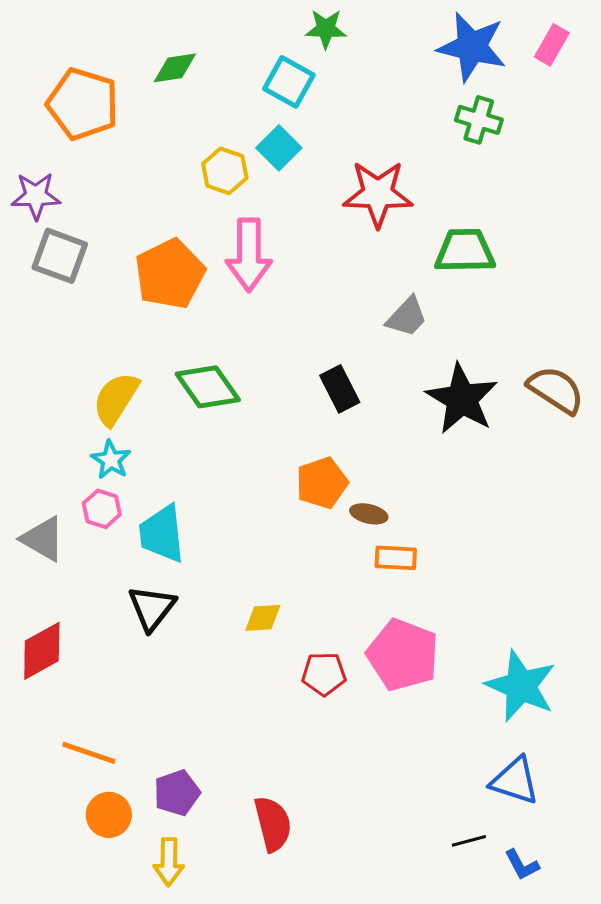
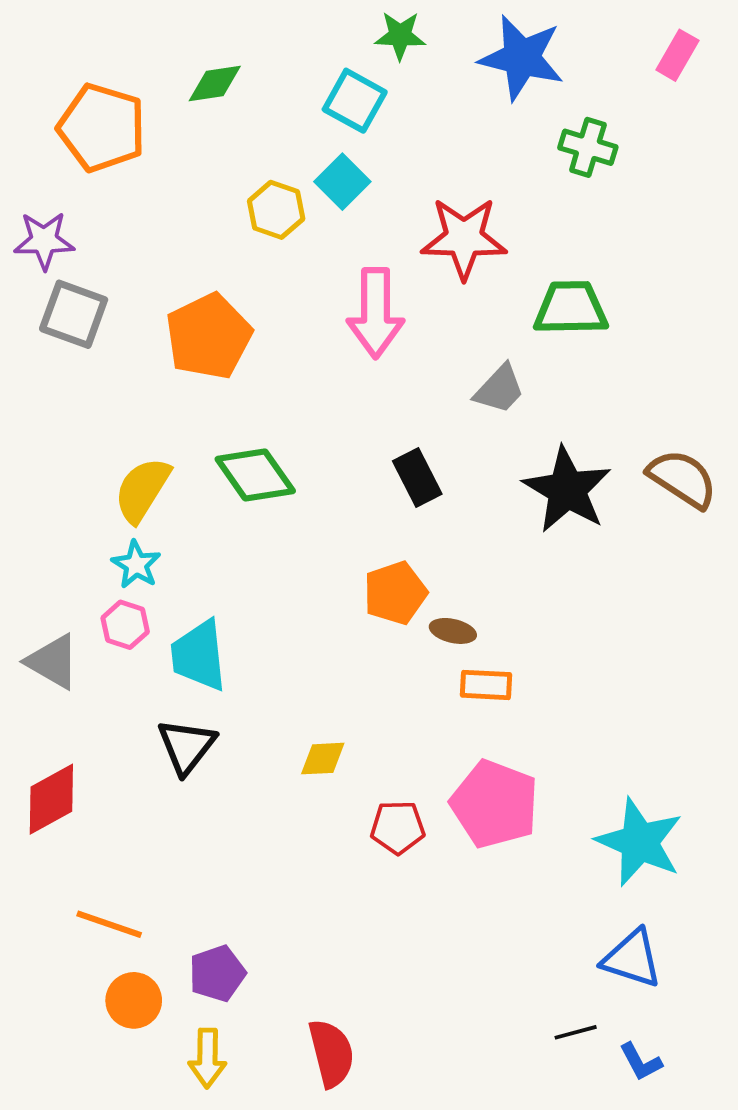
blue star: (472, 47) -> (522, 58), moved
pink arrow: (249, 255) -> (376, 313), moved
red semicircle: (273, 824) -> (331, 1053), moved

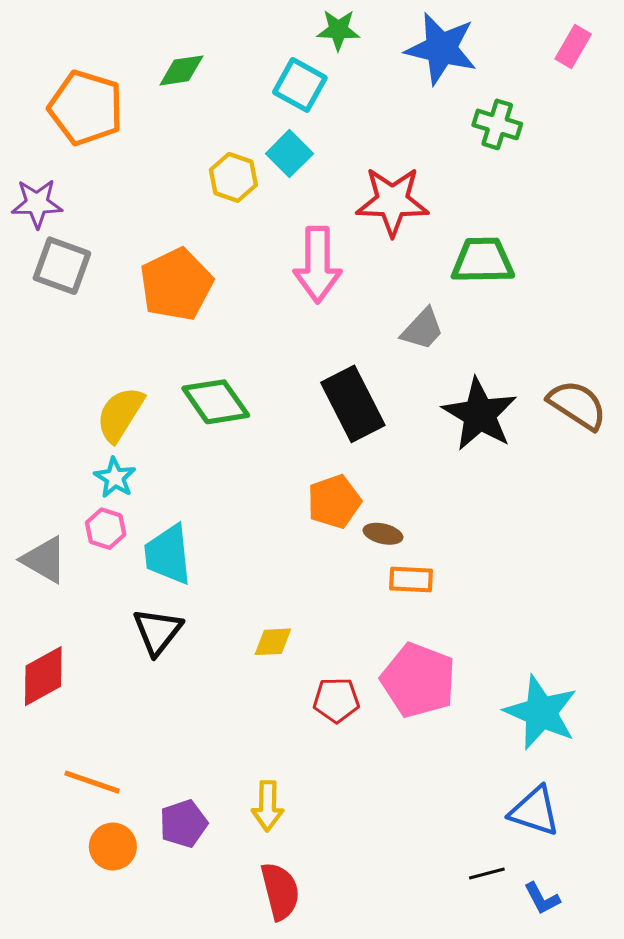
black rectangle: (417, 477) -> (353, 404), size x1.5
yellow arrow: (207, 1058) -> (268, 806), moved

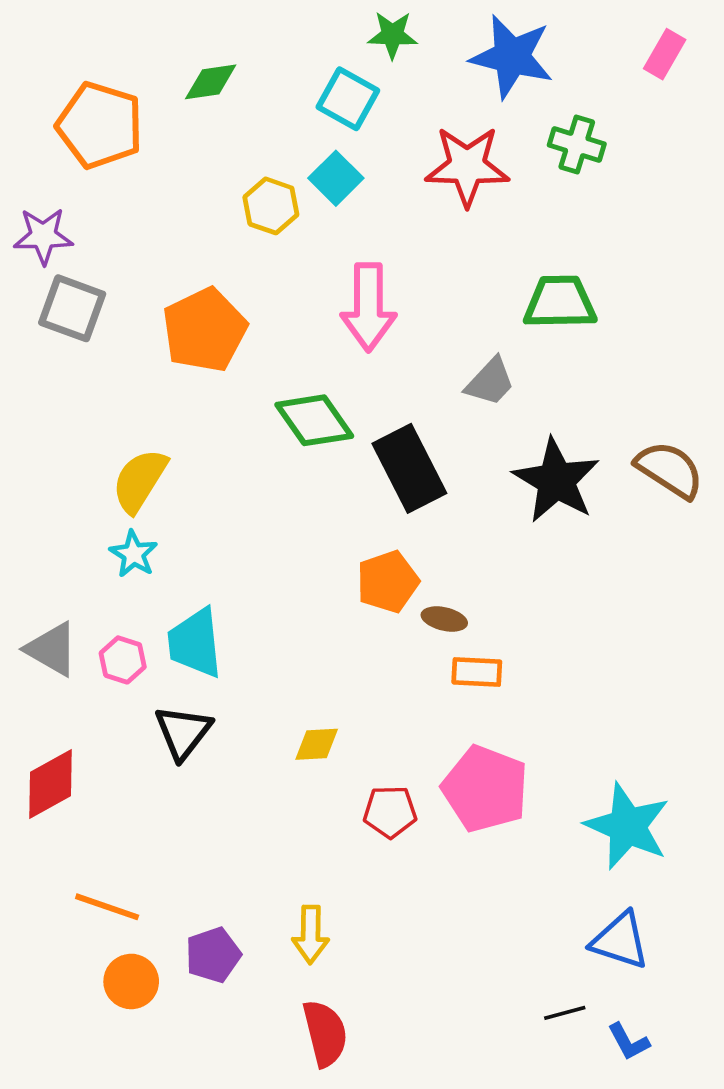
red star: (392, 201) -> (467, 166), moved
green diamond: (216, 402) -> (314, 420), moved
pink hexagon: (106, 529) -> (123, 660), moved

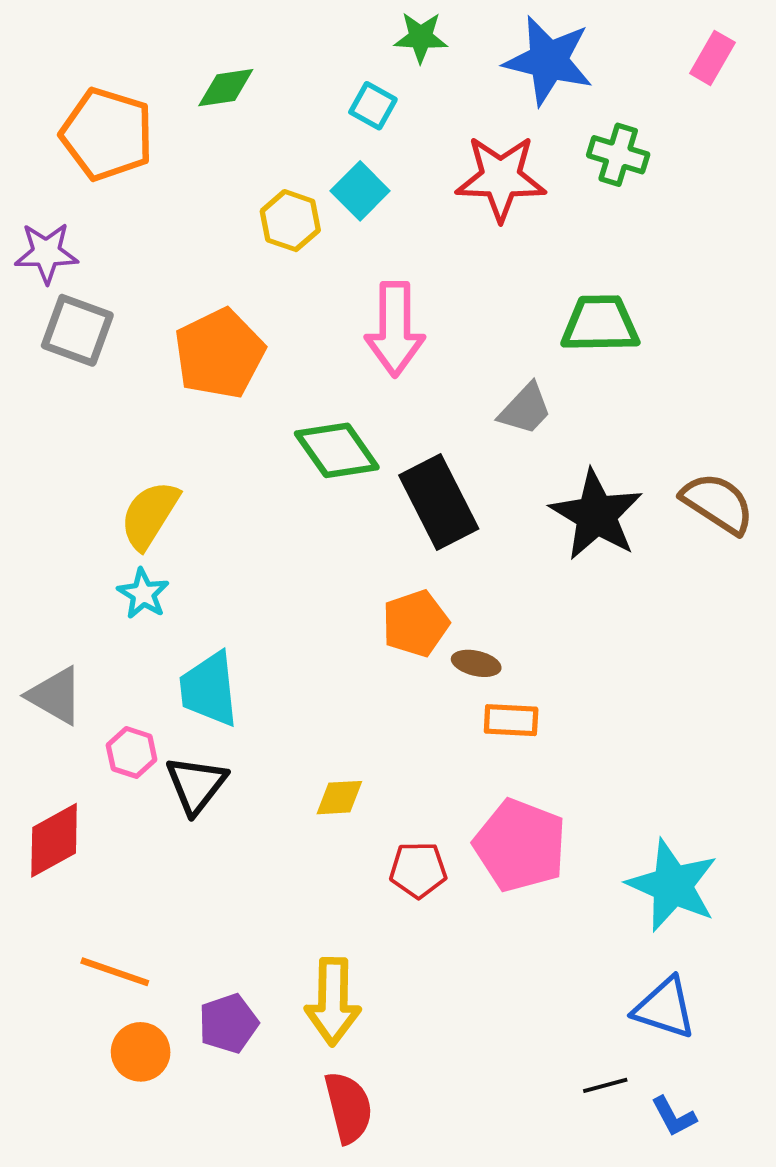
cyan square: (348, 99) -> (373, 106), size x0.7
pink hexagon: (123, 660) -> (132, 752), moved
yellow arrow: (311, 935) -> (333, 1002), size x1.4

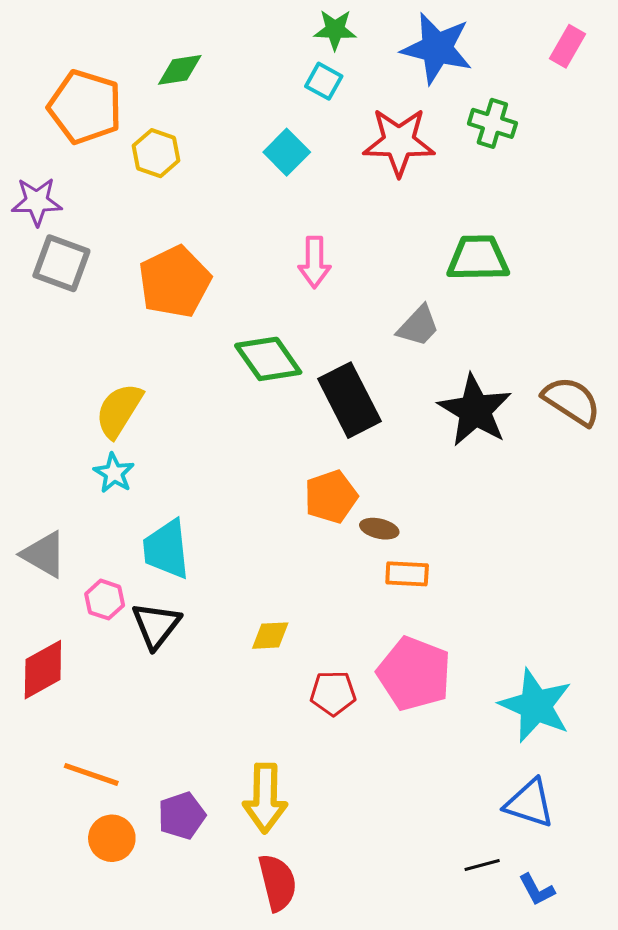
cyan square: (373, 106) -> (324, 81), moved
yellow hexagon: (290, 221) -> (156, 153), moved
pink arrow: (395, 329) -> (314, 262), size x0.7

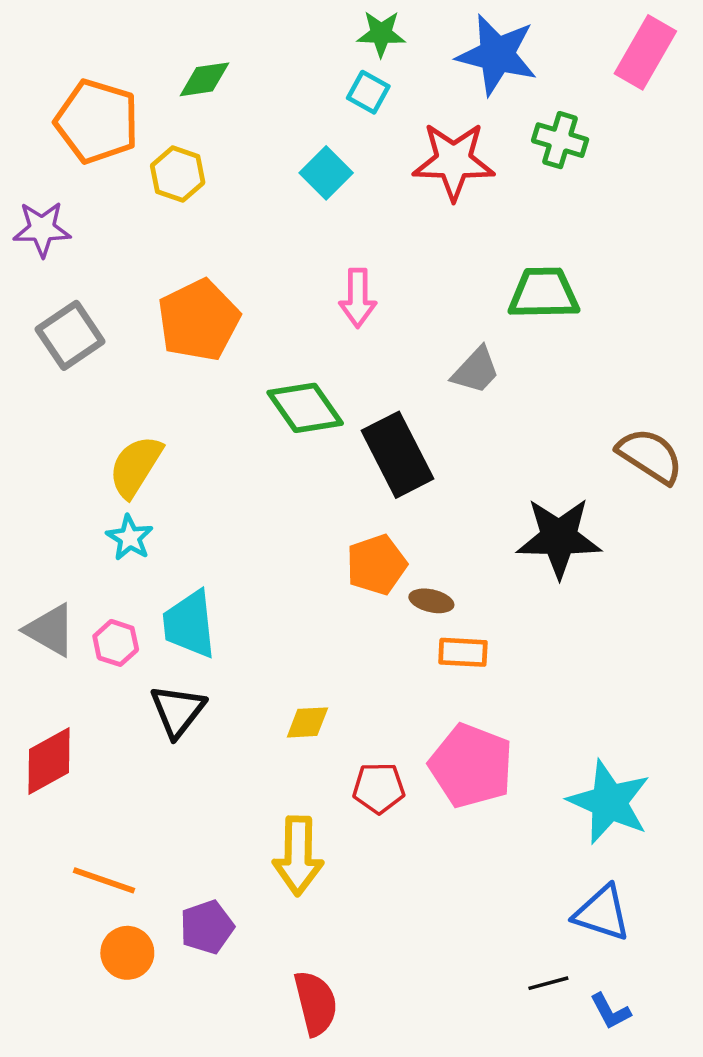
pink rectangle: (568, 46) -> (645, 52), size x1.5
gray square: (61, 263) -> (70, 335), moved, turned 36
black star: (475, 410) -> (559, 538), moved, turned -30
pink hexagon: (105, 600) -> (116, 643), moved
yellow arrow: (265, 798) -> (298, 856), moved

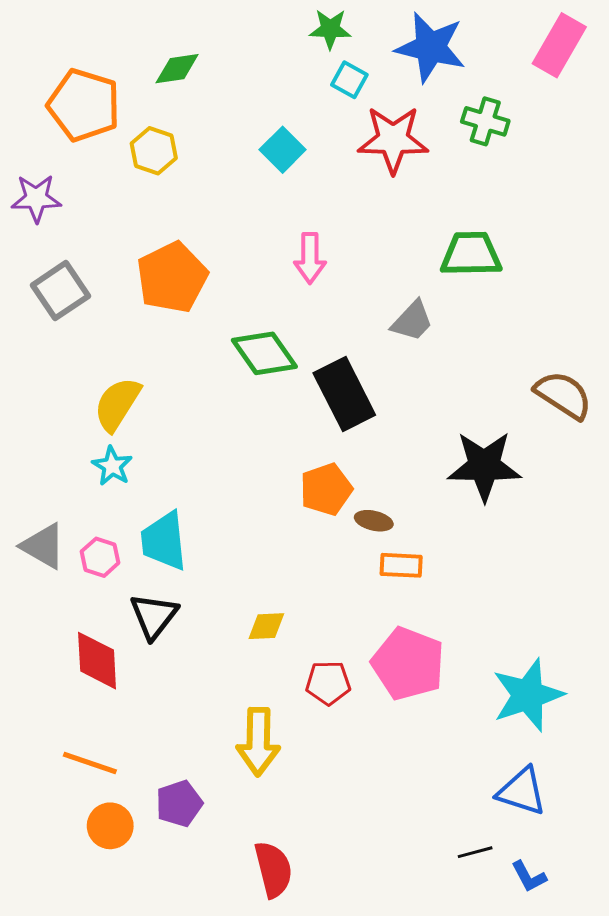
cyan square: (368, 92) -> (349, 80), moved
red diamond: (49, 761) -> (97, 661), moved, turned -64
cyan star: (609, 802) -> (528, 695), turned 30

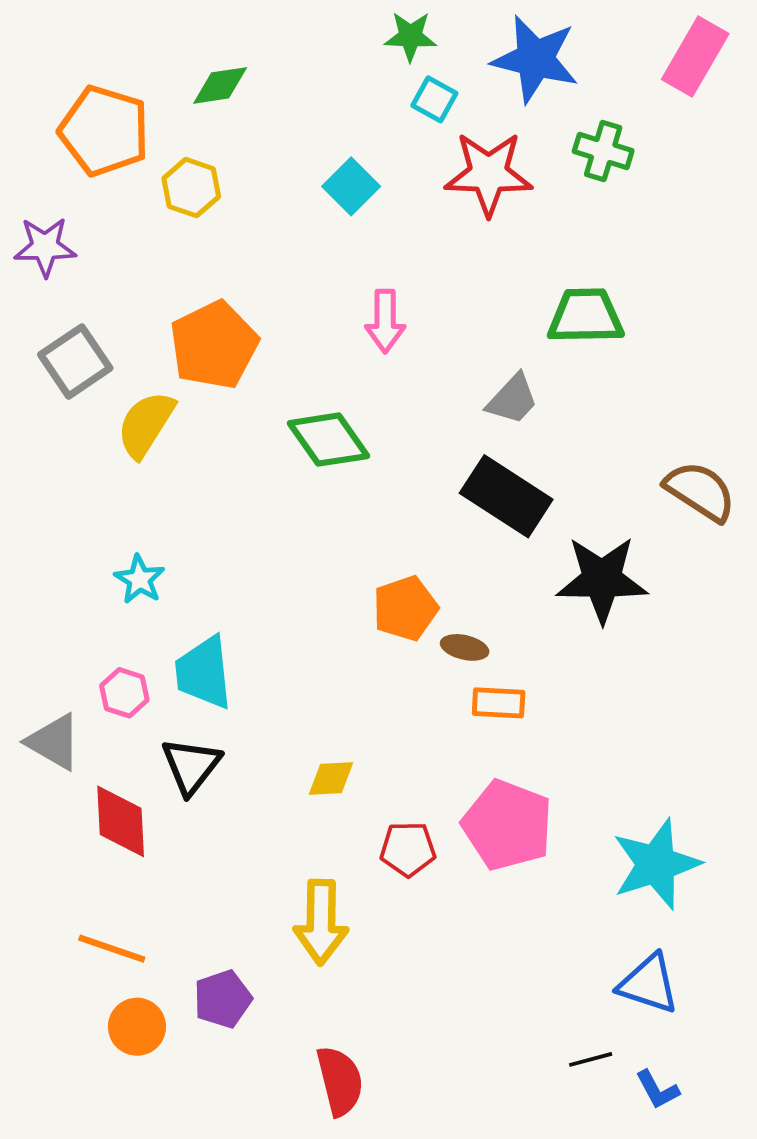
black rectangle: (344, 394) -> (506, 496), moved, turned -30
yellow semicircle: (117, 404) -> (146, 424), moved
gray triangle: (43, 546) -> (54, 742), moved

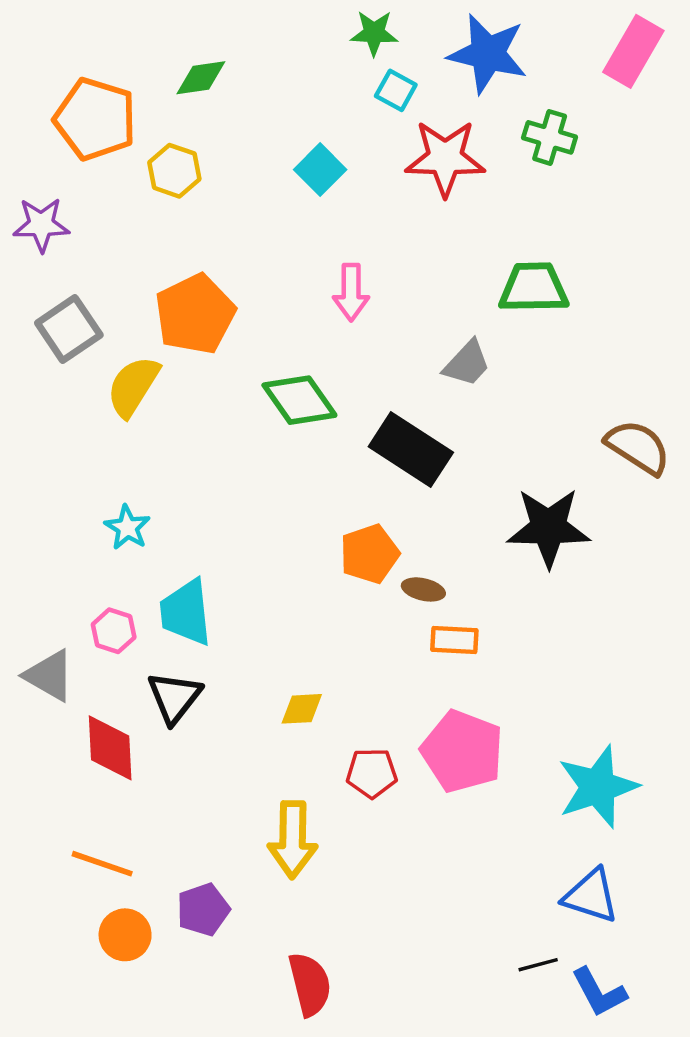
black rectangle: (506, 496) -> (411, 449), moved
blue L-shape: (657, 1090) -> (599, 992), size x1.4

